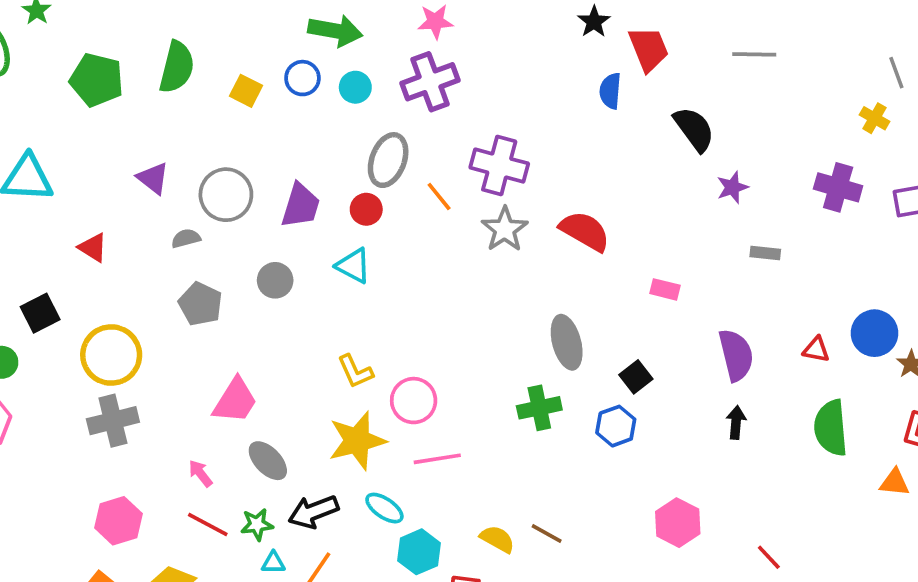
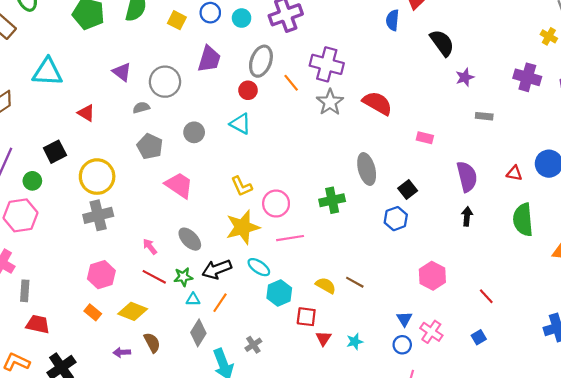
purple trapezoid: (301, 206) -> (209, 59), moved
pink trapezoid: (235, 401) -> (179, 185), moved, turned -88
green cross: (539, 408) -> (332, 200), moved

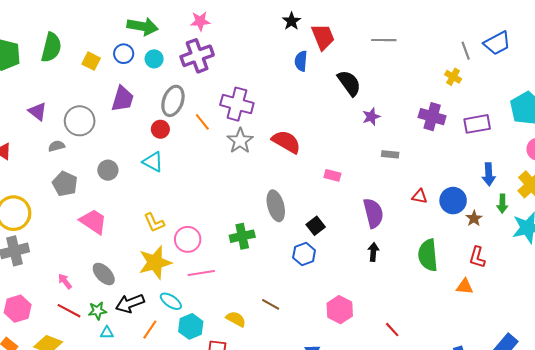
red triangle: (514, 173) -> (419, 196), moved
brown line: (355, 282) -> (271, 304), moved
orange line: (220, 303) -> (150, 330), moved

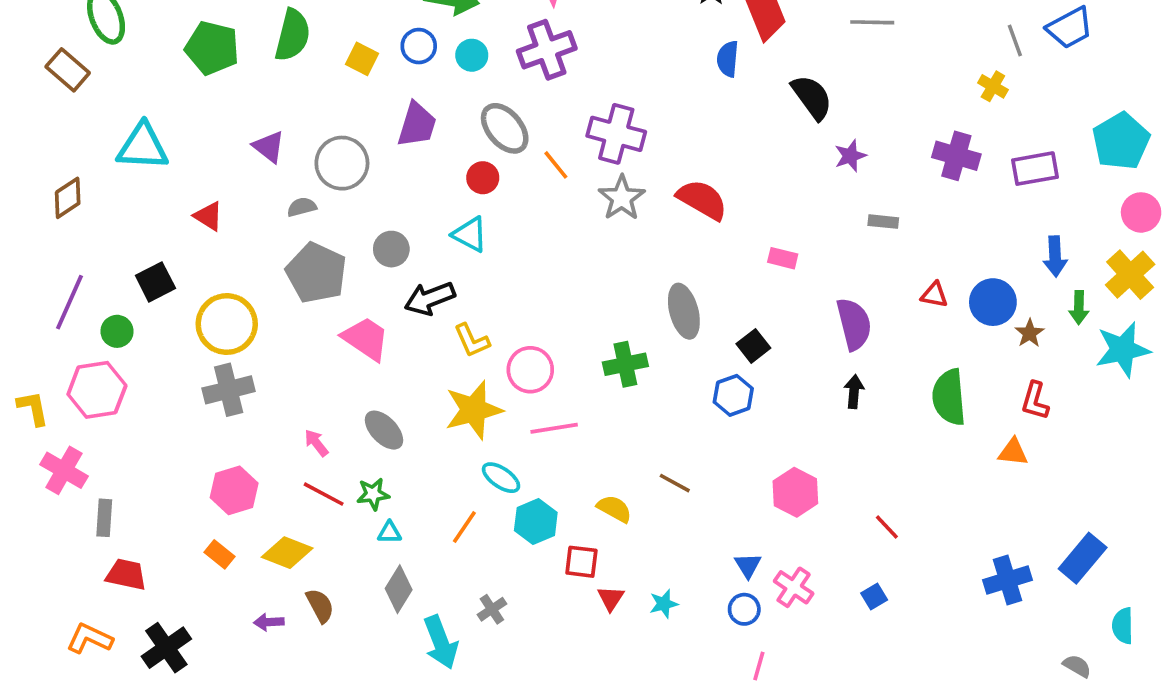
gray ellipse: (173, 101) -> (505, 128), turned -60
gray pentagon: (65, 184) -> (316, 273), size x1.4
black arrow: (130, 303) -> (430, 298), moved

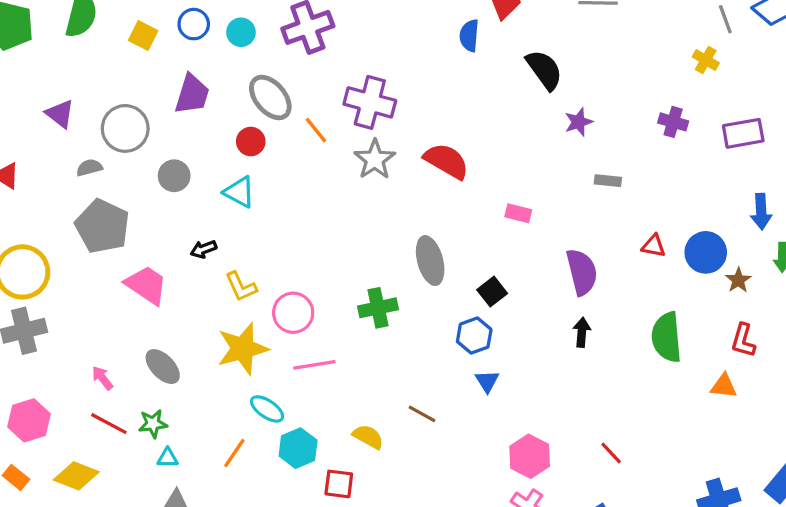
purple cross: (956, 156) -> (673, 122), size x0.7
gray circle: (391, 249) -> (174, 176), moved
black arrow: (430, 298) -> (203, 249), size x0.6
pink hexagon: (795, 492) -> (530, 456), moved
blue triangle: (748, 565) -> (487, 381), moved

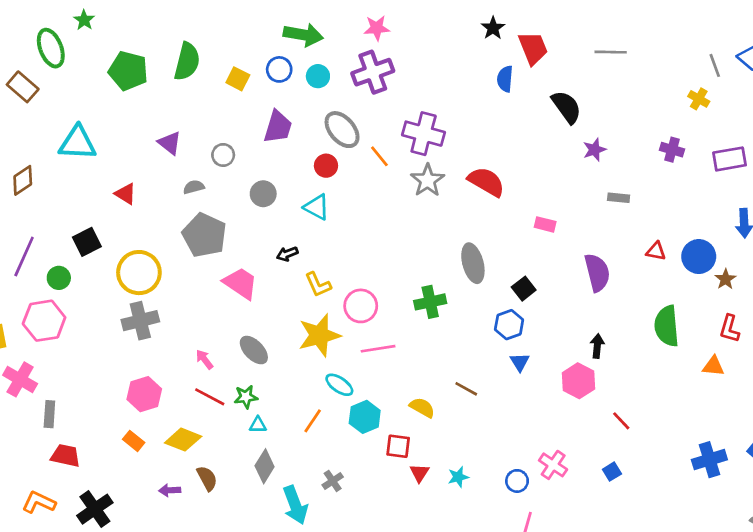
gray circle: (125, 128) -> (223, 155), size x0.6
black arrow: (582, 332) -> (597, 346), moved
pink hexagon: (530, 456) -> (578, 381), moved

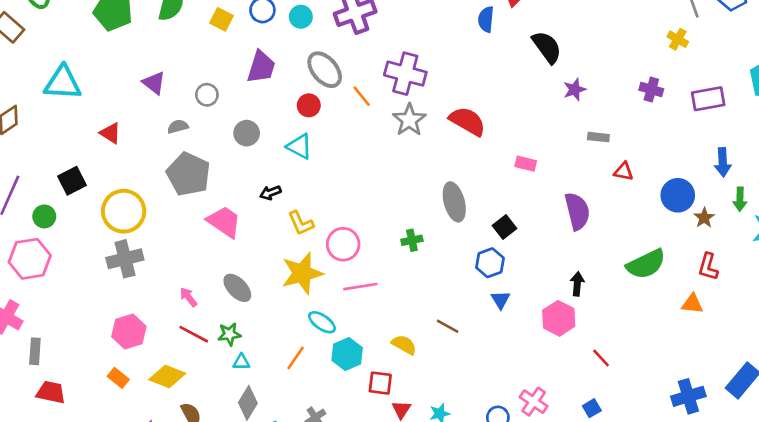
red triangle: (656, 251) -> (624, 171), moved
green cross: (430, 302) -> (412, 240), size x0.7
green semicircle: (667, 326) -> (646, 264), turned -111

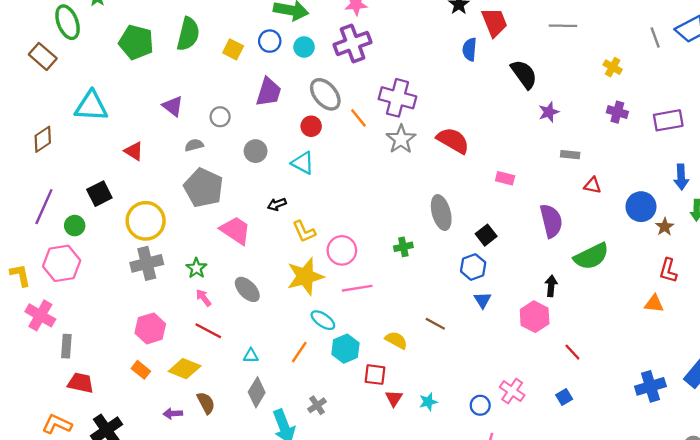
yellow cross: (678, 39) -> (613, 67), moved
green semicircle: (646, 264) -> (591, 256), moved
green star: (229, 334) -> (196, 268), moved, turned -30

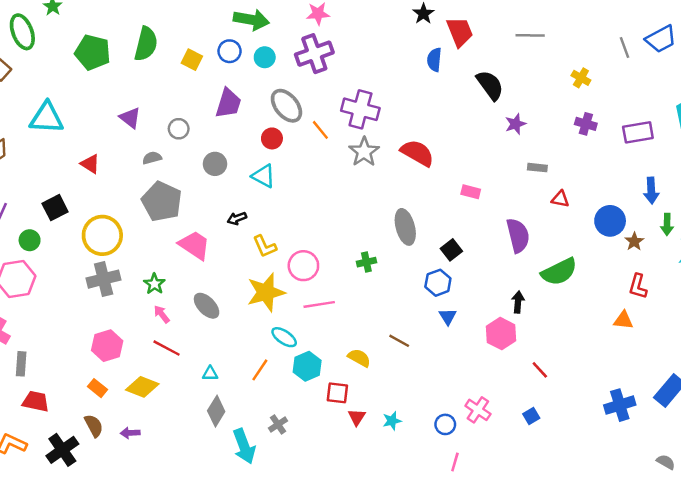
brown semicircle: (206, 403) -> (94, 426), moved

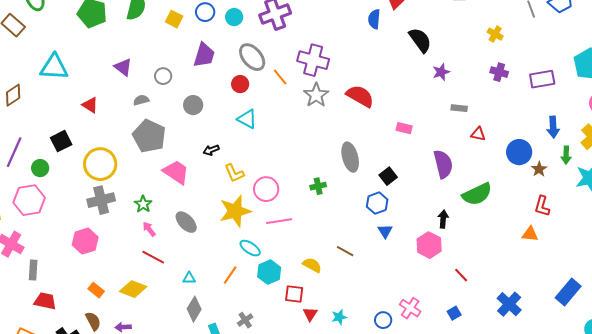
cyan triangle: (263, 176) -> (247, 119), moved
pink hexagon: (107, 346) -> (85, 241), moved
blue cross: (620, 405) -> (509, 304), moved, turned -30

